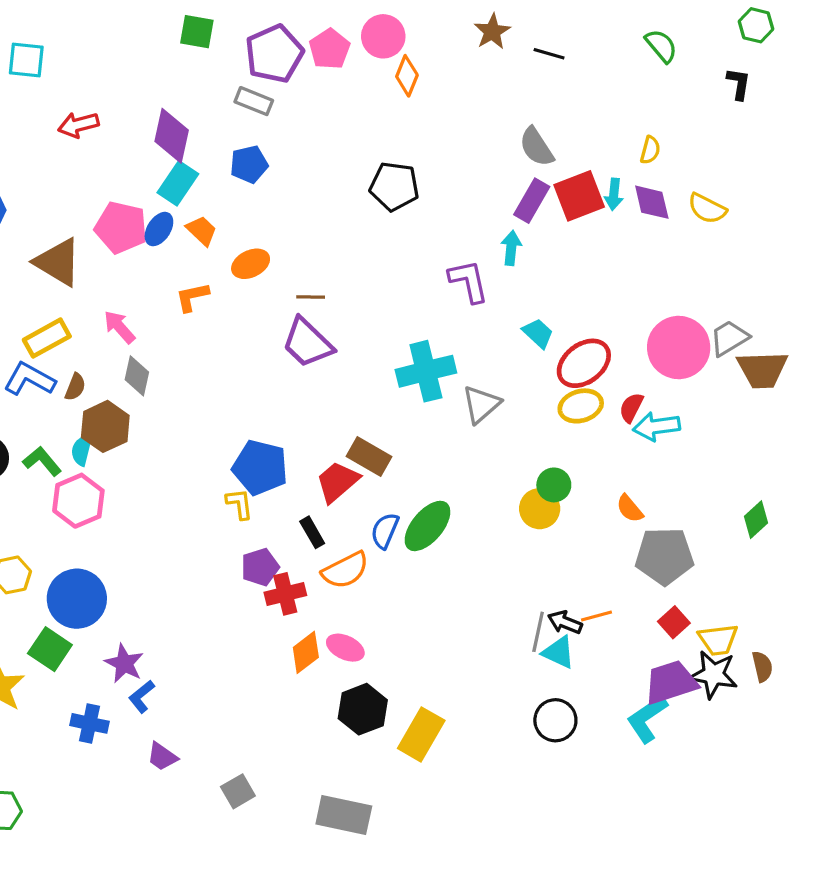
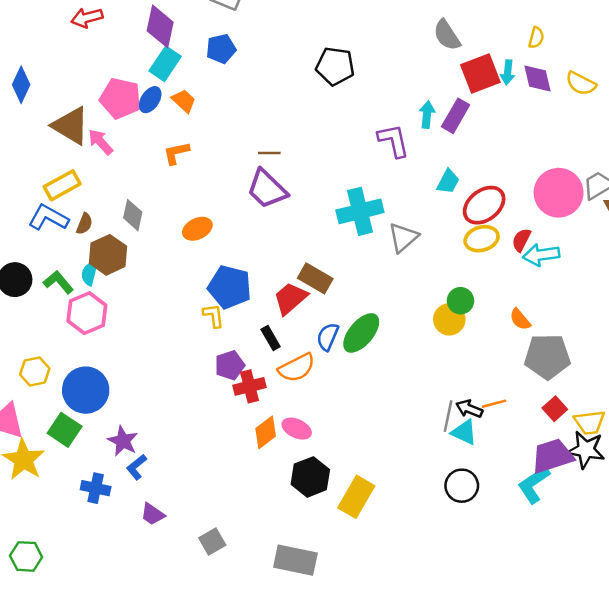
purple rectangle: (532, 201) -> (456, 116), moved
orange ellipse: (251, 264) -> (197, 229), moved
pink arrow: (119, 327) -> (101, 142), moved
cyan trapezoid: (538, 333) -> (448, 182), turned 75

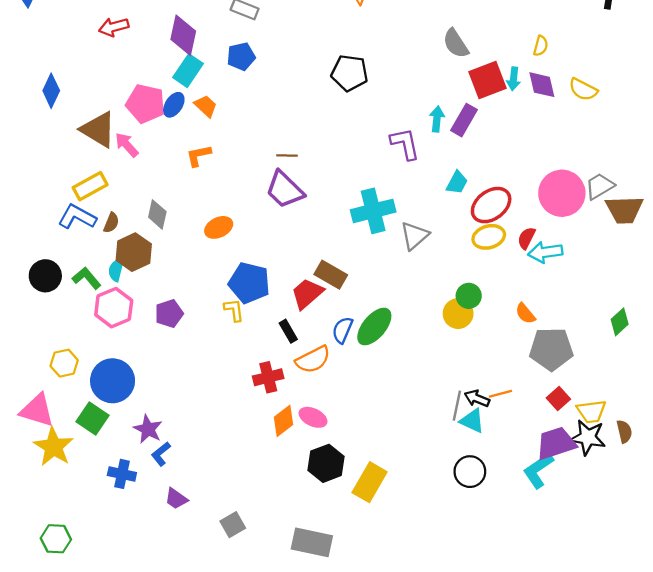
purple pentagon: (230, 365) -> (169, 314), moved

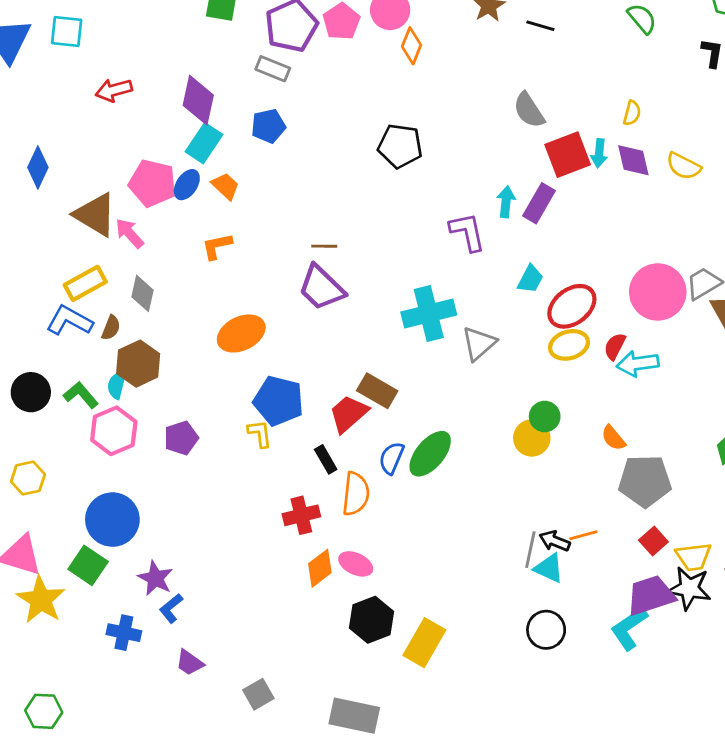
gray diamond: (157, 214) -> (142, 293), moved
orange ellipse: (219, 227) -> (241, 333), size x1.4
orange semicircle: (313, 360) -> (356, 494), turned -57
yellow hexagon: (64, 363) -> (28, 478), moved

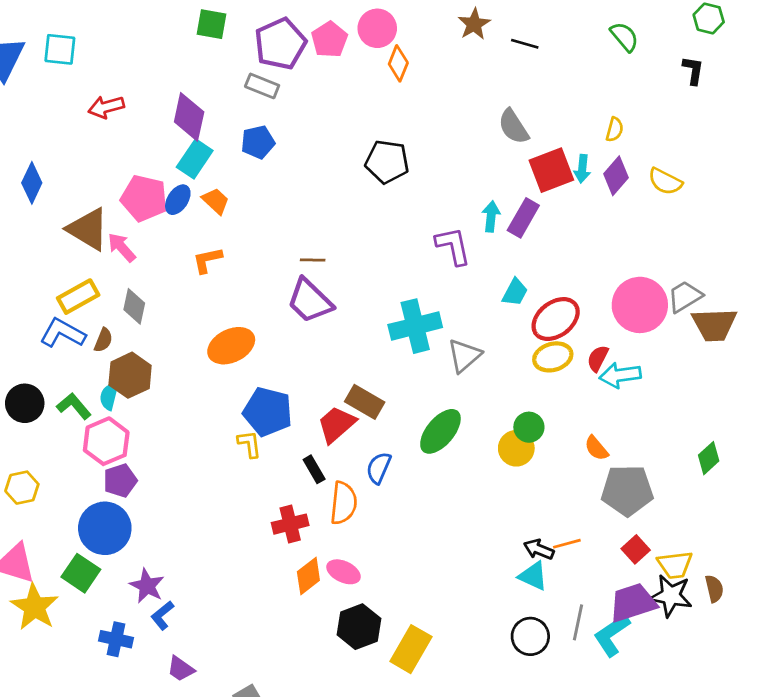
purple diamond: (633, 160) -> (616, 176), turned 54
purple pentagon: (181, 438) -> (120, 481), moved
green ellipse: (430, 454) -> (440, 431), moved
gray line: (530, 550) -> (578, 622), moved

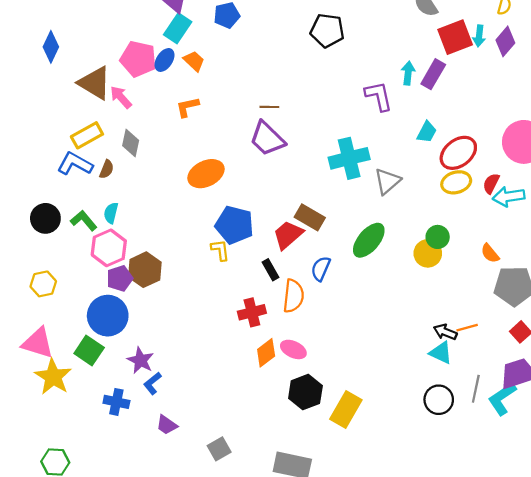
brown hexagon: (130, 375) -> (145, 270), moved

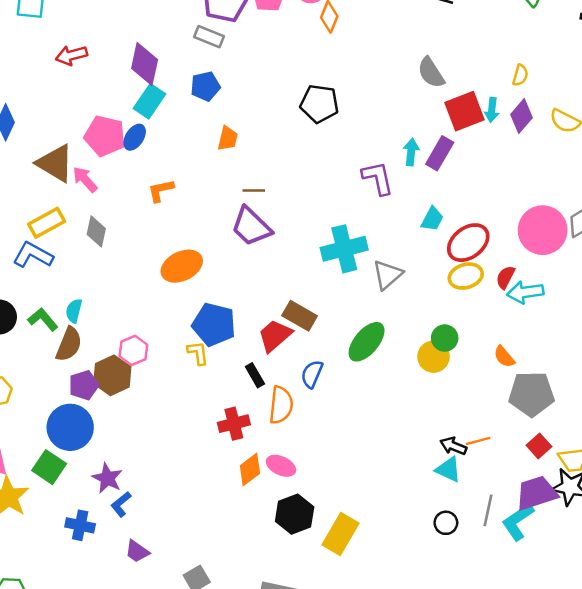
orange trapezoid: (194, 61) -> (228, 138), moved, turned 60
brown semicircle: (107, 169) -> (69, 344), moved, size x1.6
pink hexagon: (109, 248) -> (133, 350), moved, size x0.7
black circle: (439, 400) -> (446, 523), size x0.7

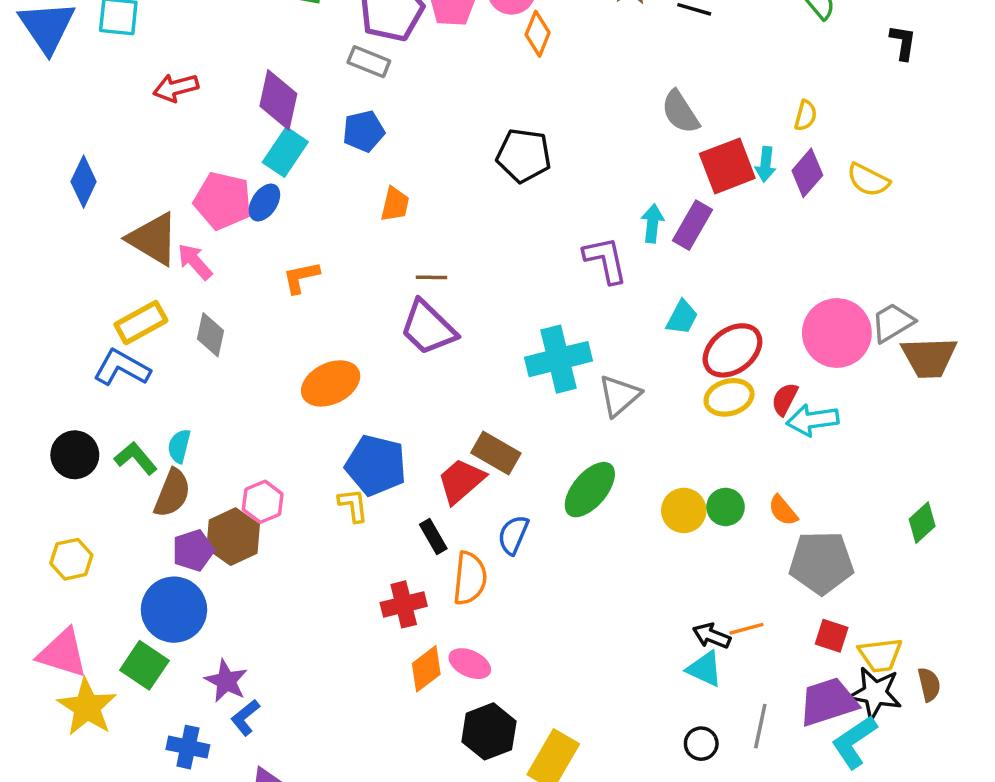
green circle: (445, 338) -> (726, 507), moved
red square: (539, 446) -> (832, 636), turned -30
cyan L-shape: (518, 522) -> (854, 742), moved

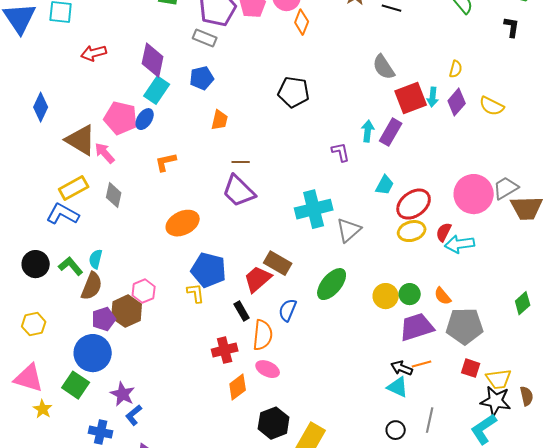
purple L-shape: (605, 260) -> (341, 152), size x0.7
pink ellipse: (470, 664) -> (268, 369), moved
purple trapezoid: (828, 702) -> (417, 327), moved
yellow star: (87, 707) -> (43, 409), size x0.6

